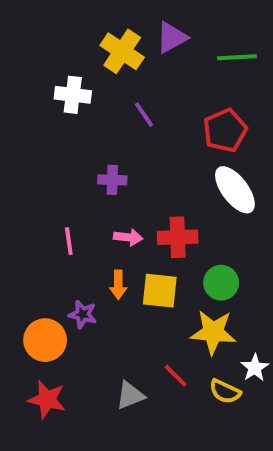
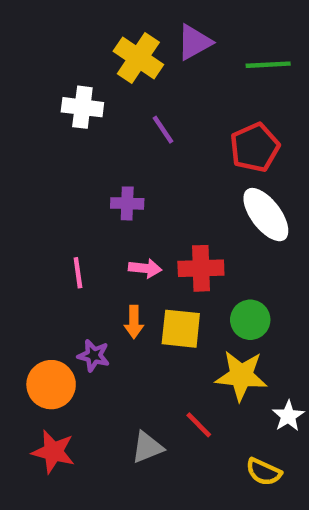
yellow semicircle: (225, 391) -> (264, 472), moved

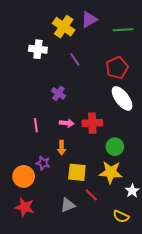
purple cross: (127, 203) -> (58, 93), turned 32
yellow square: (181, 329) -> (77, 172), moved

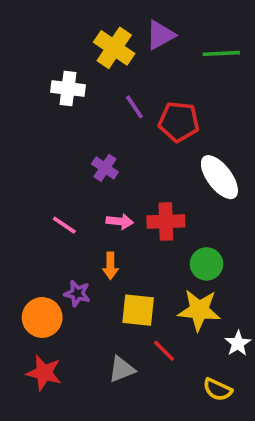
red pentagon: (117, 68) -> (179, 122), moved, turned 30
pink line: (36, 125) -> (64, 225), turned -48

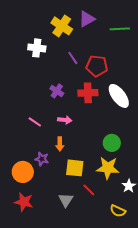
red cross: (166, 221) -> (88, 93), moved
gray triangle: (122, 369) -> (66, 200), turned -35

